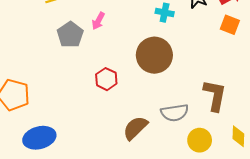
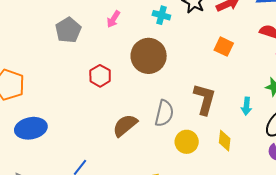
pink arrow: (98, 21) -> (113, 19), moved
orange square: (230, 25) -> (224, 47), moved
gray semicircle: (175, 113) -> (164, 113), turned -72

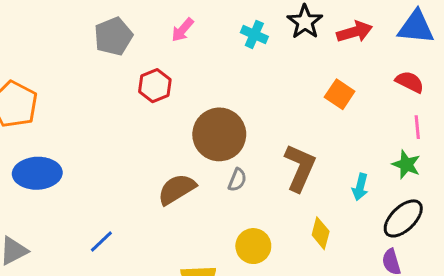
brown circle: (149, 56) -> (219, 134), moved
red hexagon: (100, 76) -> (155, 86), moved
gray semicircle: (164, 113) -> (237, 180), size x0.6
yellow circle: (187, 142) -> (253, 246), moved

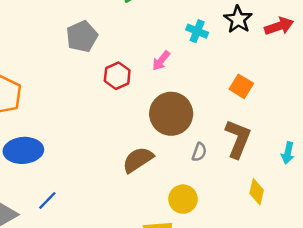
pink arrow: (183, 30) -> (161, 61), moved
orange square: (340, 94) -> (241, 86), moved
gray semicircle: (237, 180) -> (199, 152), moved
blue line: (101, 242) -> (47, 200), moved
yellow circle: (253, 246) -> (183, 199), moved

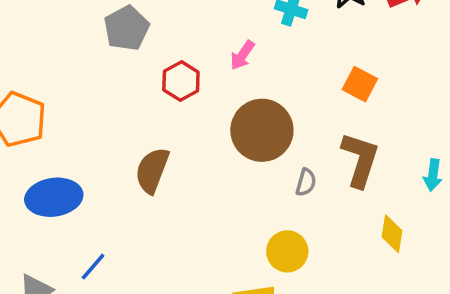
brown semicircle: (138, 160) -> (152, 170), moved, turned -32

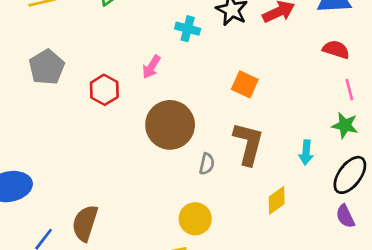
gray pentagon: (126, 28) -> (47, 67), moved
brown semicircle: (152, 170) -> (85, 223), moved
yellow diamond: (392, 234) -> (277, 200), turned 48

